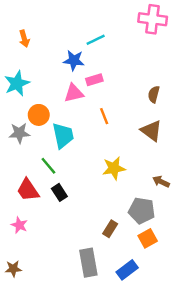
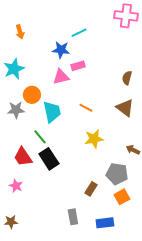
orange line: (104, 116) -> (86, 108), moved, turned -40
black rectangle: (59, 192) -> (49, 159), size x1.5
gray rectangle: (88, 263) -> (73, 217), size x0.7
blue rectangle: (127, 270) -> (105, 223), turned 30

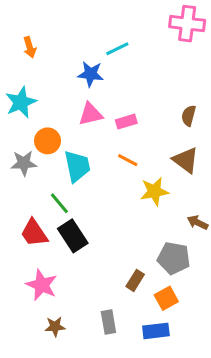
pink rectangle: (78, 66) -> (126, 122), moved
yellow star: (94, 139) -> (154, 191), moved
pink star: (16, 186) -> (42, 285), moved, size x1.5
orange square: (122, 197) -> (166, 298), moved
brown star: (11, 222) -> (55, 327), moved

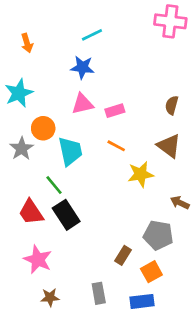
cyan line: (117, 49) -> (92, 35), moved
gray star: (24, 163) -> (22, 149), turned -30

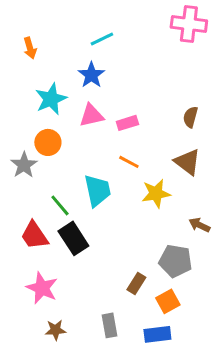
blue star: (82, 67) -> (91, 75), turned 30
cyan star: (19, 93) -> (51, 99), moved
cyan trapezoid: (70, 151) -> (97, 190), moved

